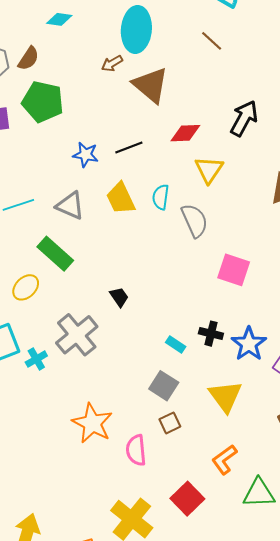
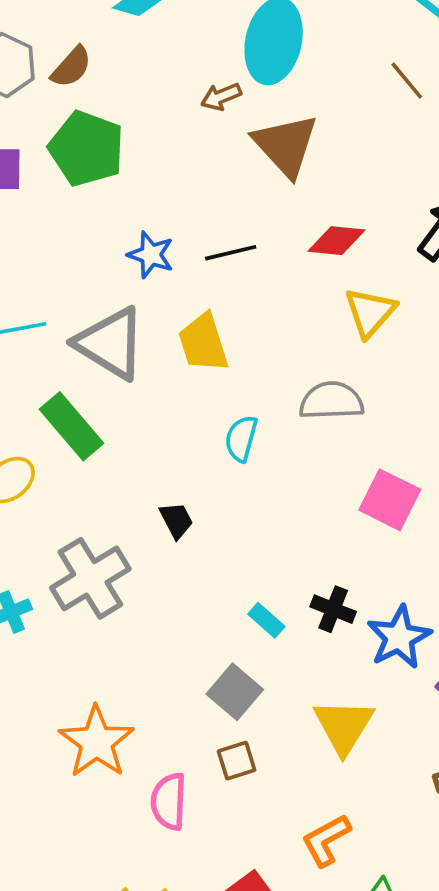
cyan semicircle: (161, 197) -> (241, 439), moved
gray triangle: (70, 206) -> (110, 343), size x1.4
gray semicircle: (195, 220) -> (331, 401), turned -76

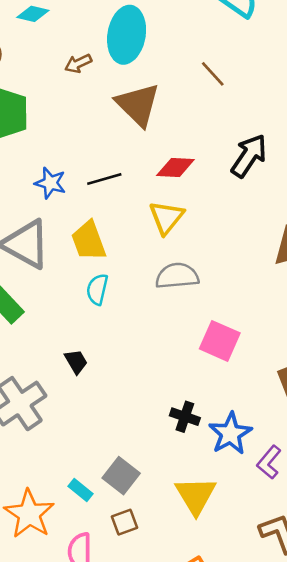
brown line: (407, 81) -> (213, 74), moved
brown arrow: (221, 97) -> (78, 64), moved
yellow triangle: (370, 312) -> (166, 217), moved
cyan semicircle: (241, 439) -> (97, 289), moved
cyan rectangle: (266, 620) -> (80, 490), moved

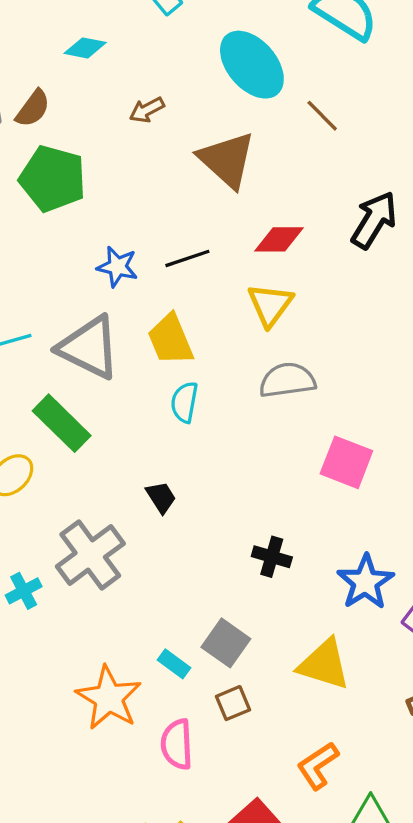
cyan ellipse: (127, 35) -> (252, 65), moved, turned -48
black cross: (185, 417) -> (272, 557), moved
yellow triangle: (196, 495) -> (324, 664), turned -39

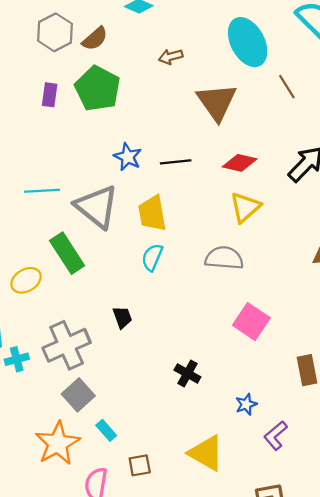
yellow triangle: (270, 305) -> (245, 207), moved
blue star: (365, 582) -> (246, 404), size x0.6
gray square: (226, 643) -> (78, 395), moved

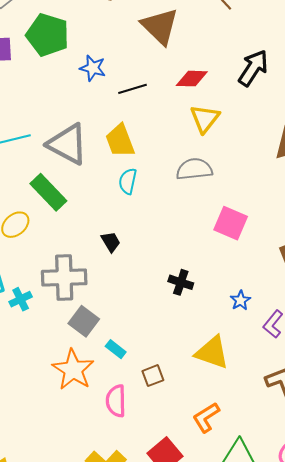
blue star: (128, 157) -> (93, 68), moved
gray cross: (67, 345) -> (64, 277), turned 33

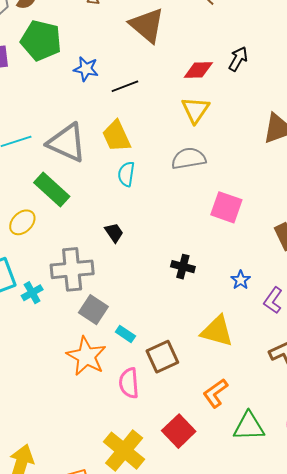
black arrow: (253, 68) -> (238, 59), size x0.7
red diamond: (192, 79) -> (198, 70), moved
brown square: (153, 376) -> (162, 357), size x1.5

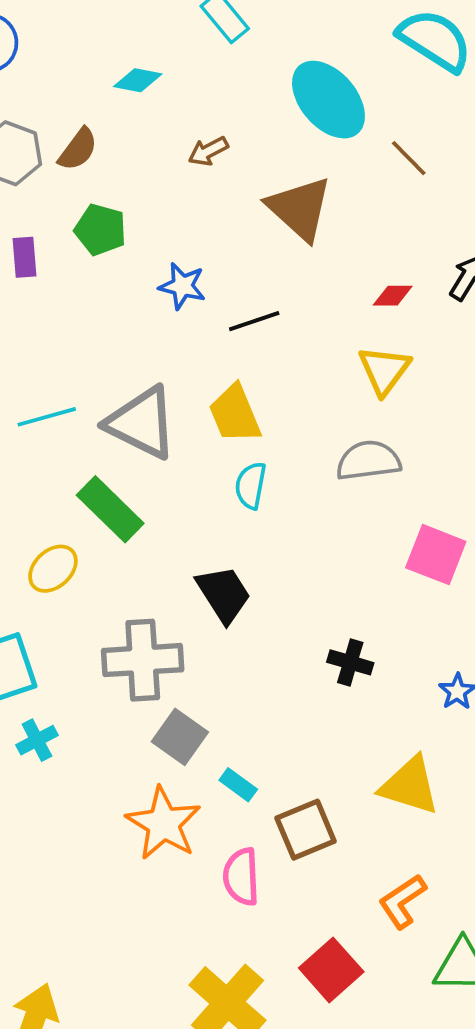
green pentagon: (41, 40) -> (100, 230), size x0.7
red diamond: (198, 70) -> (393, 296), size x0.7
black trapezoid: (114, 233) -> (224, 594), size x1.6
cyan cross: (32, 293) -> (37, 740), moved

